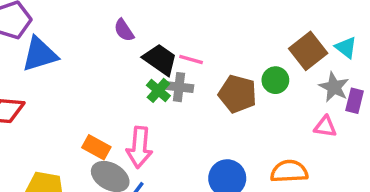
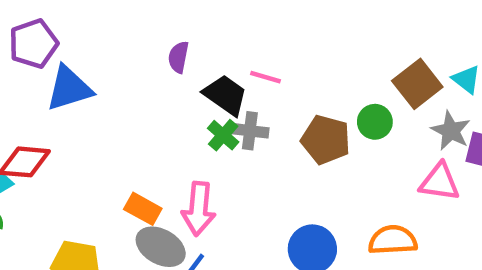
purple semicircle: (124, 30) -> (178, 57), turned 45
pink line: (191, 59) -> (266, 77), moved
pink triangle: (325, 127) -> (440, 182), size x1.4

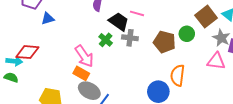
blue triangle: (69, 88) -> (48, 19), size x0.6
green cross: (223, 135) -> (106, 40), moved
pink arrow: (199, 209) -> (84, 56), moved, turned -40
orange semicircle: (393, 240) -> (178, 75), moved, turned -80

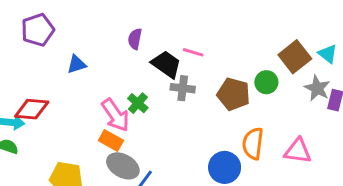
blue triangle: (48, 19) -> (77, 64), moved
green cross: (106, 40) -> (138, 103), moved
pink triangle: (216, 61) -> (298, 151), moved

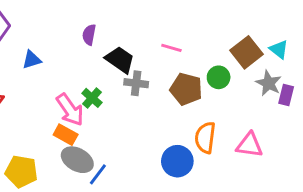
pink line: (193, 52) -> (171, 48), moved

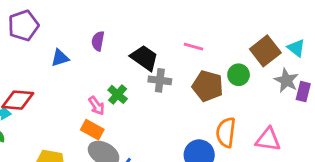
purple semicircle: (89, 35) -> (98, 41), moved
pink arrow: (70, 110) -> (97, 106), size x0.6

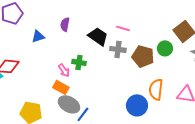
pink line: (194, 47) -> (123, 28), moved
gray cross: (160, 80) -> (118, 49), moved
green cross: (118, 94) -> (79, 62), turned -32

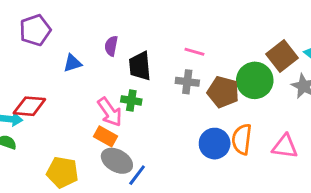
black trapezoid: (98, 36) -> (140, 66), moved, turned -130
green circle: (165, 48) -> (255, 80), size x1.6
pink arrow: (64, 70) -> (110, 112), size x1.5
blue circle: (137, 105) -> (215, 144), moved

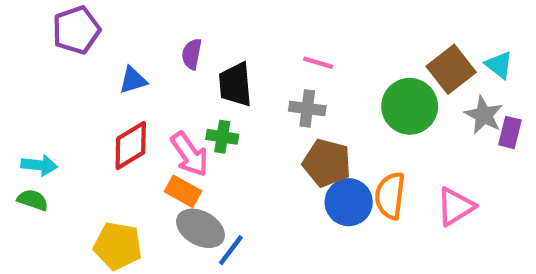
brown pentagon: (223, 92) -> (327, 163), moved
red diamond: (29, 106) -> (131, 146), moved, turned -36
pink triangle: (285, 146) -> (455, 207), turned -40

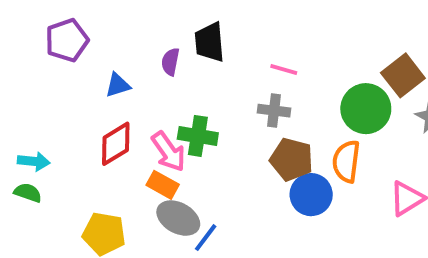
black trapezoid: (235, 85) -> (210, 42), moved
green cross: (222, 137) -> (198, 136), size x1.4
orange semicircle: (390, 196) -> (346, 161), moved

